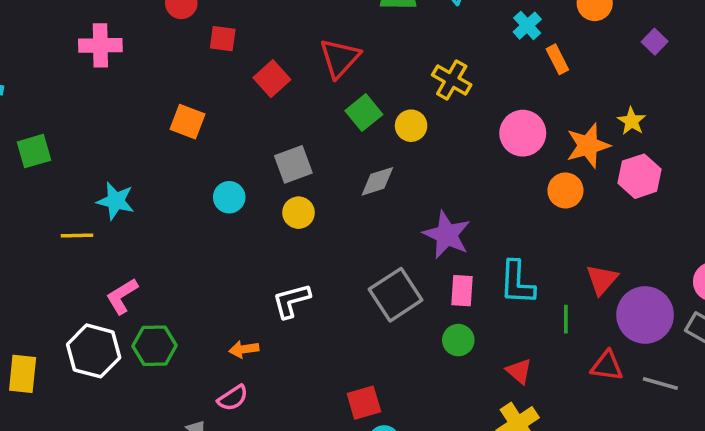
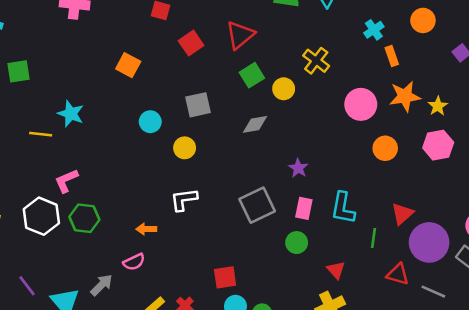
orange star: (588, 146) -> (405, 96), moved
yellow circle: (299, 213) -> (185, 148), moved
purple star: (447, 235) -> (298, 168), size x0.6

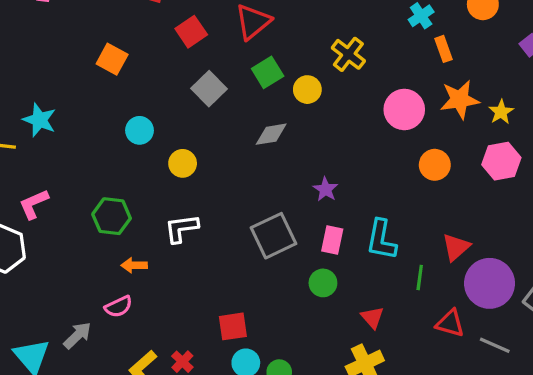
gray square: (198, 105) -> (209, 89), moved, turned -32
green hexagon: (84, 218) -> (112, 216), moved

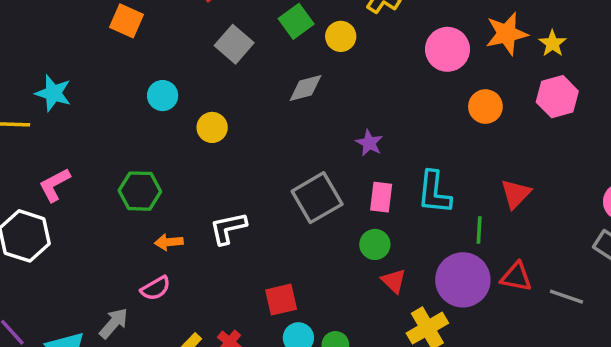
white L-shape: (181, 228) -> (228, 228), moved
purple circle: (490, 283) -> (463, 280), moved
red triangle: (372, 317) -> (394, 281), moved

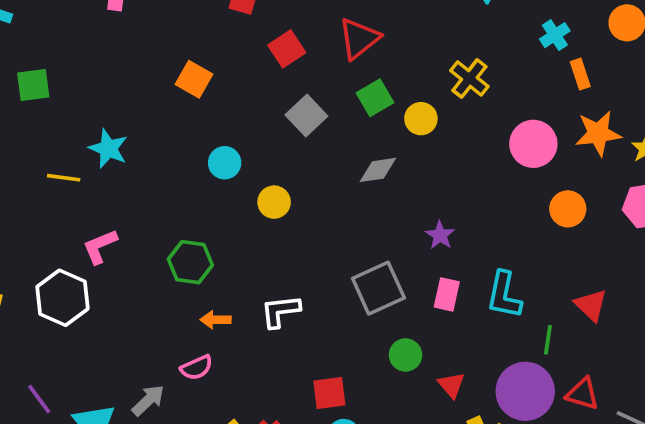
red triangle: (516, 194) -> (591, 305), turned -36
green circle: (375, 244) -> (406, 355), moved

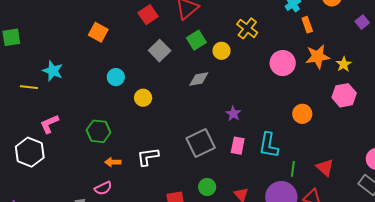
orange circle: (568, 209) -> (302, 114), moved
red triangle: (591, 305) -> (325, 168), moved
green circle: (406, 355) -> (207, 187), moved

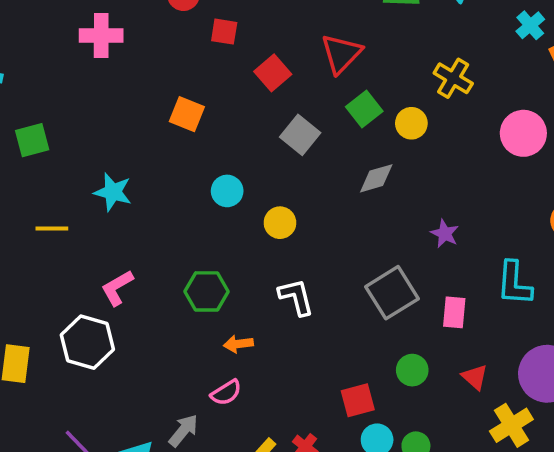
yellow line: (29, 87) -> (52, 228), moved
pink rectangle: (238, 146) -> (454, 312), moved
white L-shape: (148, 157) -> (296, 297), moved, turned 90

